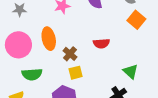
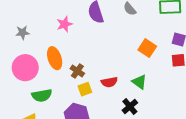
orange square: (136, 20) -> (147, 48), moved
red semicircle: (101, 43) -> (109, 82), moved

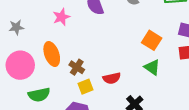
green triangle: (139, 82) -> (152, 67), moved

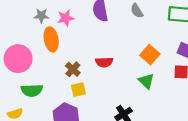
gray star: (16, 27) -> (41, 16), moved
orange ellipse: (52, 54) -> (51, 39), moved
red semicircle: (112, 78) -> (104, 62), moved

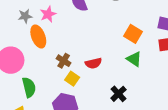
red semicircle: (104, 62) -> (93, 63), moved
green semicircle: (32, 90) -> (29, 87), turned -90
yellow square: (78, 90) -> (72, 79), turned -32

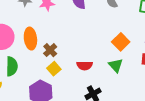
orange ellipse: (38, 37) -> (30, 39), moved
red semicircle: (93, 63) -> (84, 66), moved

